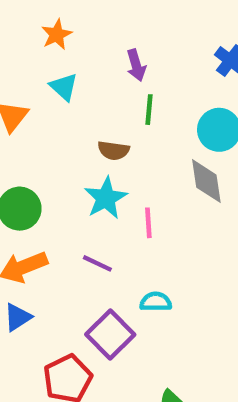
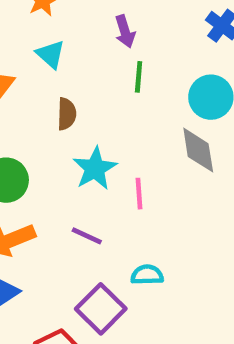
brown semicircle: (113, 150) -> (67, 114), moved, turned -96

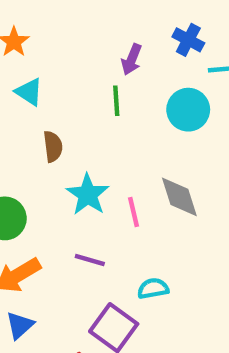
purple arrow: (125, 31) -> (132, 59), moved, turned 48
gray diamond: (198, 150) -> (179, 197), moved

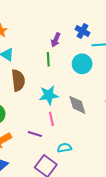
brown semicircle: (53, 147) -> (18, 80), size x1.5
cyan star: (88, 195) -> (49, 95), moved, turned 30
pink line: (134, 212) -> (51, 119), moved

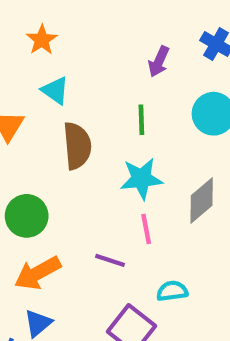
green line: (48, 59) -> (141, 120), moved
gray diamond: (77, 105) -> (202, 201), turned 65

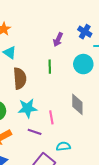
cyan star: (141, 179) -> (28, 108), moved
gray diamond: (202, 201) -> (77, 104), turned -50

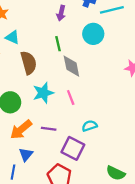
gray diamond: (77, 104) -> (71, 66), moved
purple line: (35, 132) -> (49, 129), moved

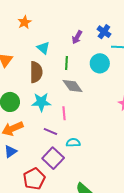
cyan triangle: (12, 37) -> (43, 48), moved
gray diamond: (71, 66) -> (73, 86), turned -40
purple line: (49, 129) -> (50, 132), moved

